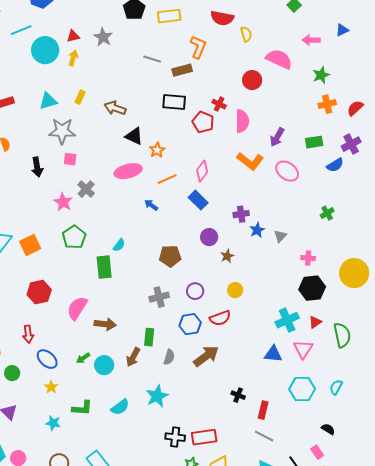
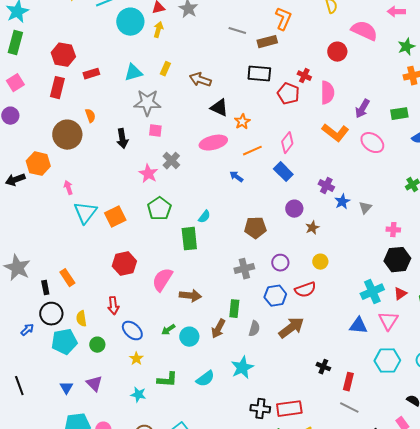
purple cross: (241, 214) -> (326, 186), turned 35

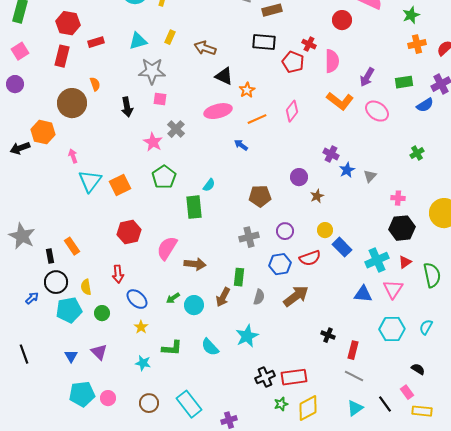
blue rectangle: (283, 172) -> (342, 247), moved
cyan semicircle: (205, 379) -> (210, 347), turned 84
black cross: (260, 409) -> (265, 377), turned -30

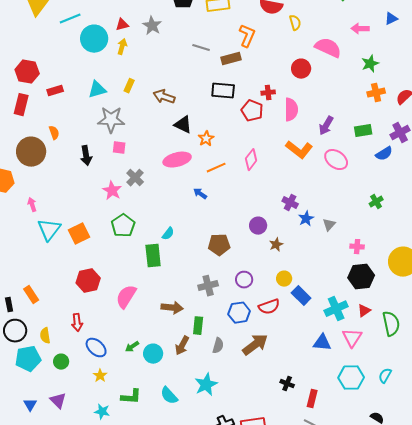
red cross: (309, 44) -> (268, 93), turned -32
brown arrow: (195, 264) -> (172, 308), moved

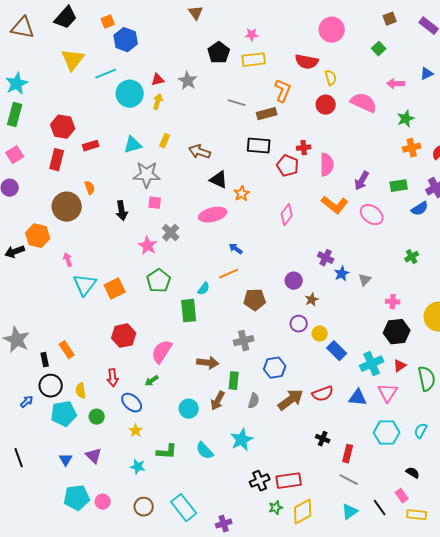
red circle: (301, 69) -> (326, 105), moved
orange line: (216, 168) -> (229, 274), moved
purple circle: (244, 280) -> (299, 324), moved
red semicircle: (269, 307) -> (323, 394), moved
green arrow: (132, 347) -> (152, 381), moved

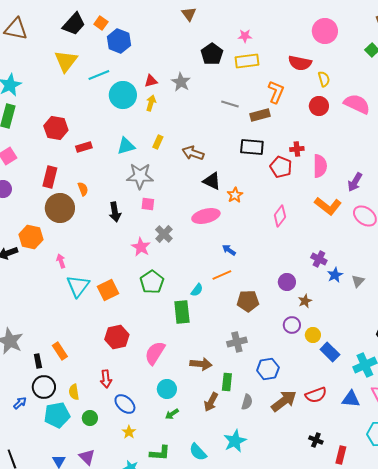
black trapezoid: (66, 18) -> (74, 24), moved
orange square: (108, 22) -> (101, 23), turned -32
red rectangle: (57, 160) -> (50, 177), moved
green arrow: (152, 381) -> (172, 414), moved
cyan circle: (189, 409) -> (167, 389), moved

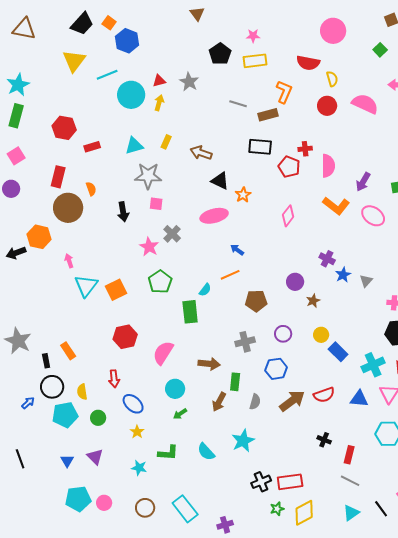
purple circle: (292, 325) -> (283, 334), moved

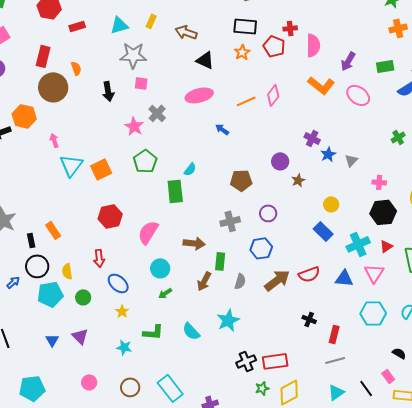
orange star: (243, 195) -> (242, 52), moved
orange line: (230, 275) -> (246, 101), moved
yellow circle: (321, 335) -> (331, 204), moved
gray line: (350, 481) -> (335, 360), turned -42
cyan pentagon: (78, 499) -> (32, 388), moved

